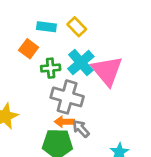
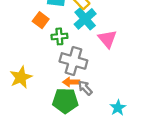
cyan cross: (81, 63) -> (85, 19), moved
pink triangle: (107, 71) -> (107, 39), size x0.7

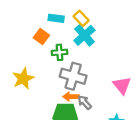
pink triangle: (107, 39) -> (122, 85), moved
yellow star: (21, 77) -> (23, 79), moved

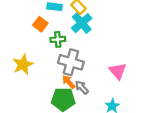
orange arrow: (71, 97) -> (69, 82), turned 48

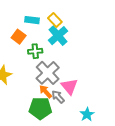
gray cross: (71, 62) -> (48, 73), turned 30
pink triangle: (118, 71) -> (69, 86), moved

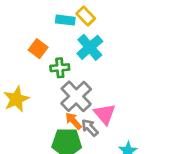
cyan rectangle: (32, 20) -> (65, 20), moved
yellow rectangle: (55, 20) -> (86, 16), moved

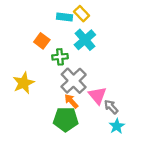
gray arrow: (90, 128) -> (111, 107), moved

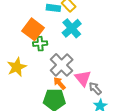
orange square: (42, 41) -> (33, 29), size x1.5
green cross: (60, 57) -> (40, 44), moved

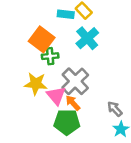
yellow star: (17, 67) -> (36, 84), moved, turned 30
pink triangle: (83, 78) -> (56, 96), moved

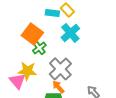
green cross: (50, 56) -> (39, 48), turned -32
pink triangle: (56, 96) -> (17, 81), moved

